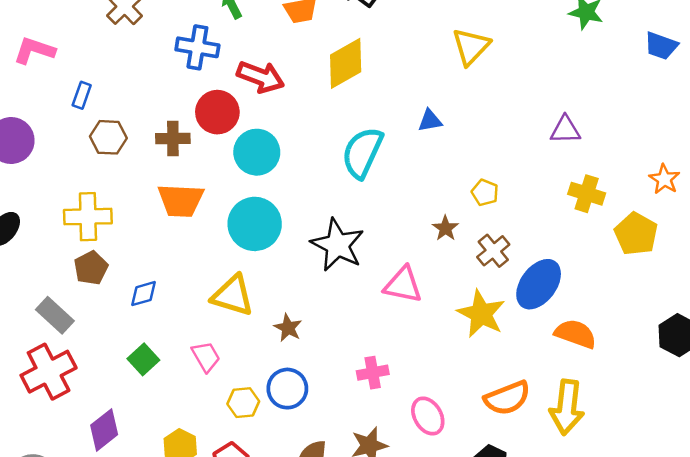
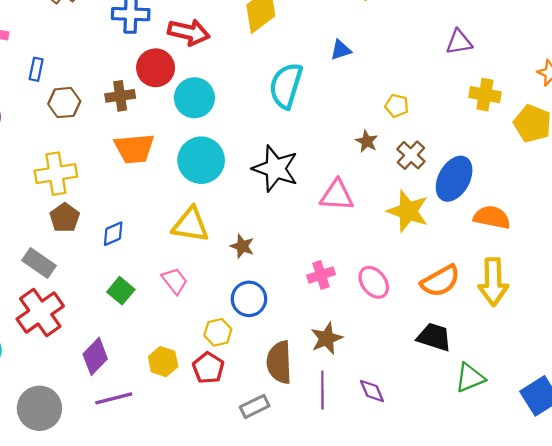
yellow hexagon: (243, 403) -> (218, 332), moved
pink ellipse: (428, 416) -> (374, 282), moved

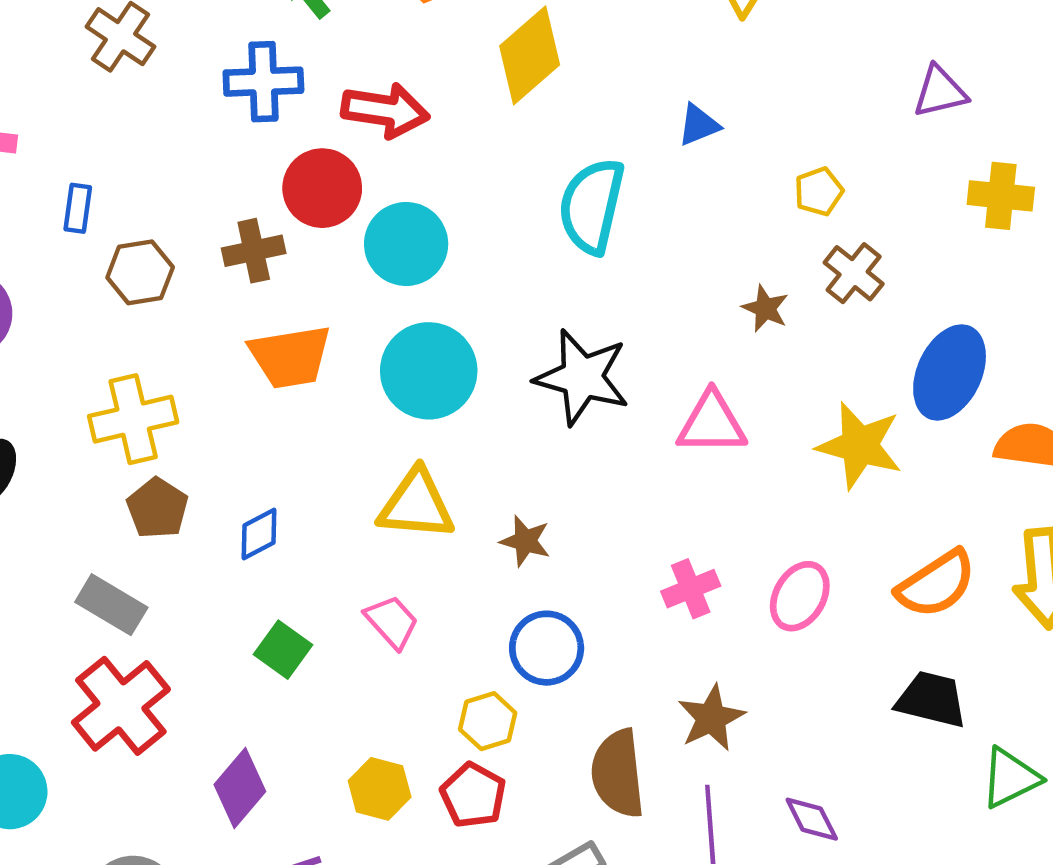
yellow pentagon: (397, 106) -> (819, 192), moved, turned -30
brown cross: (411, 155) -> (854, 273), moved
pink ellipse: (374, 282) -> (800, 596), turned 72

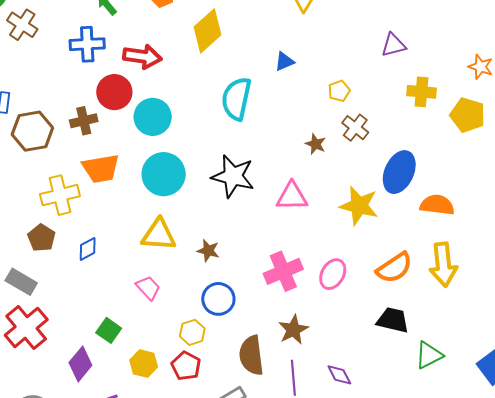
brown hexagon: (140, 272) -> (32, 131), size x1.4
yellow cross: (133, 419) -> (60, 195), moved
pink cross: (691, 589) -> (283, 271), size x1.5
green square: (283, 650) -> (109, 330), moved

